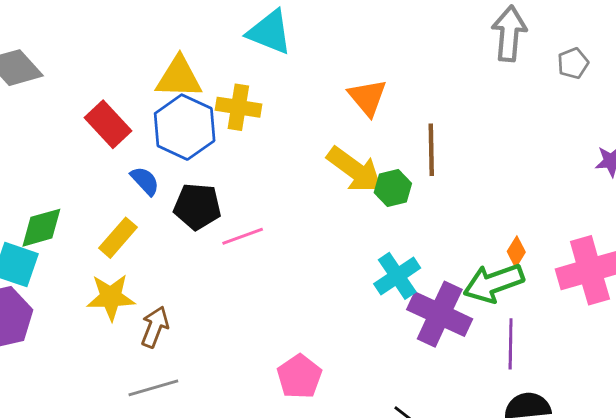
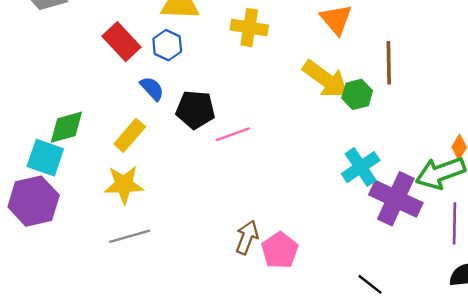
yellow cross: (238, 107) -> (249, 28), moved
blue hexagon: (185, 127) -> (167, 45), moved, size x0.6
brown arrow: (155, 327) -> (247, 237), moved
gray line: (153, 388) -> (130, 236), moved

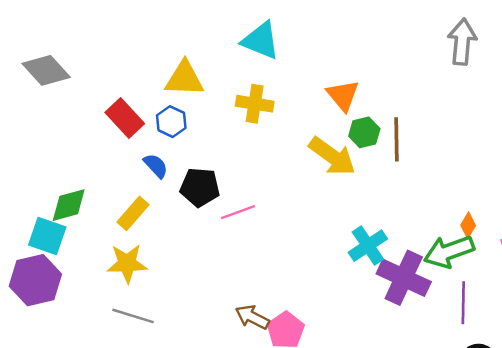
green hexagon: (357, 94) -> (364, 132), moved
gray line: (130, 236) -> (133, 316), turned 33
brown arrow: (247, 237) -> (252, 317), turned -84

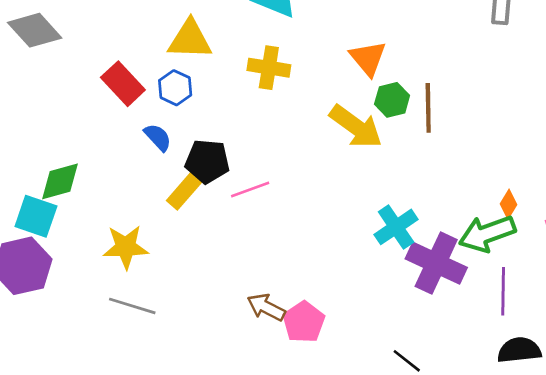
yellow rectangle: (133, 213) -> (185, 191), moved

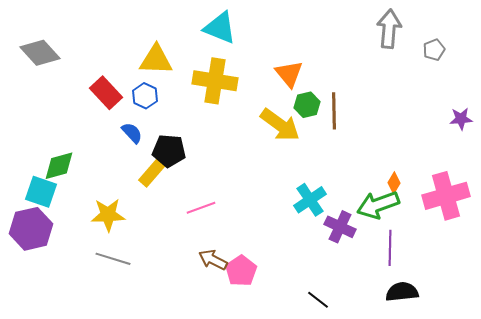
yellow cross: (269, 68) -> (215, 81), size x1.4
pink line: (250, 189) -> (201, 208), moved
purple cross: (436, 263) -> (340, 227), size x0.7

